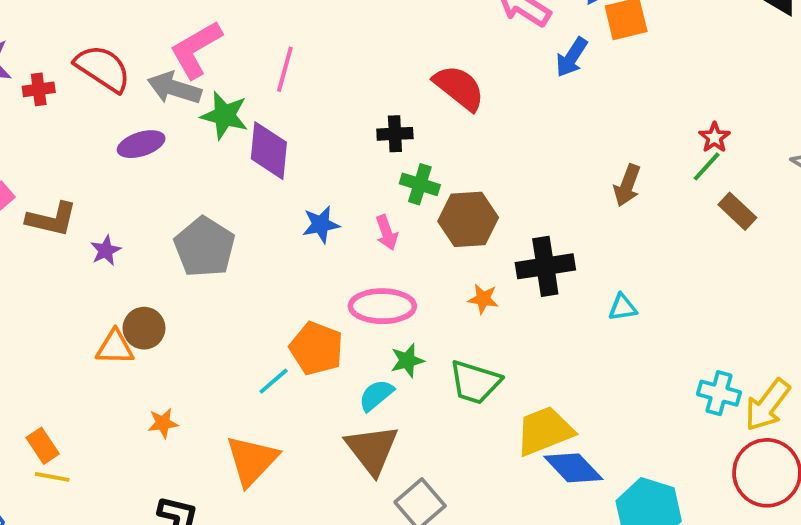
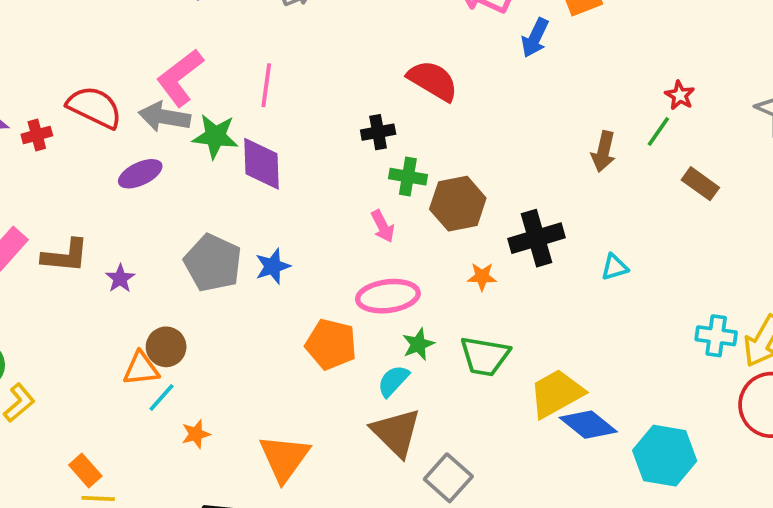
green line: (707, 166) -> (658, 132), moved
brown rectangle: (737, 211) -> (700, 184), moved
blue star: (321, 224) -> (273, 266), moved
cyan line: (274, 381) -> (161, 398), moved

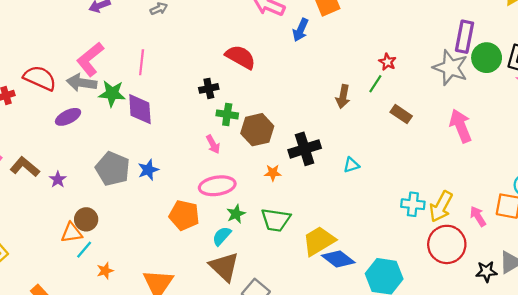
brown L-shape: (65, 256) -> (25, 167), turned -144

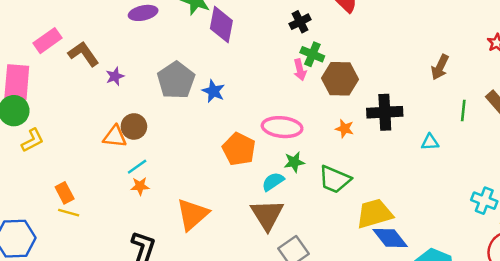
green line: (375, 84) -> (463, 111), moved, turned -42
black cross: (209, 88) -> (300, 22), turned -30
pink arrow: (213, 144) -> (300, 70), moved
blue star: (148, 170) -> (213, 91), turned 30
cyan line: (84, 250) -> (137, 167), moved

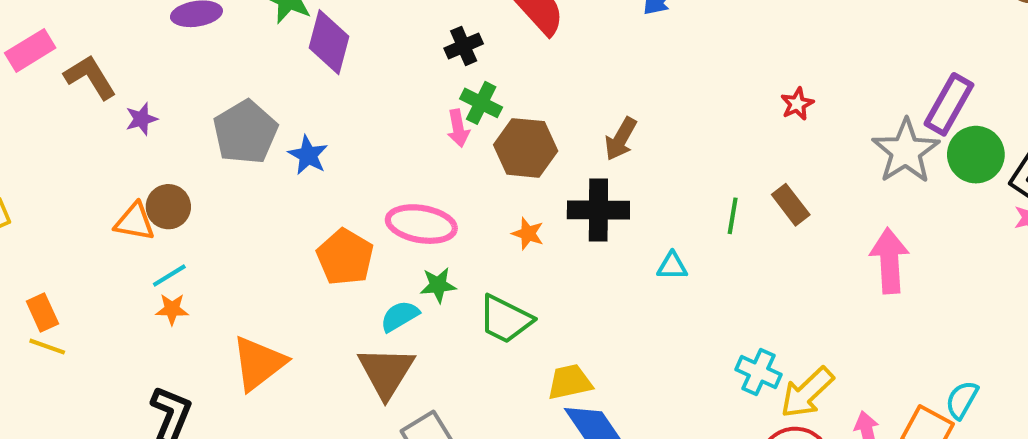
brown arrow: (440, 67) -> (621, 139), moved
yellow trapezoid: (374, 214) -> (570, 382), size x0.7

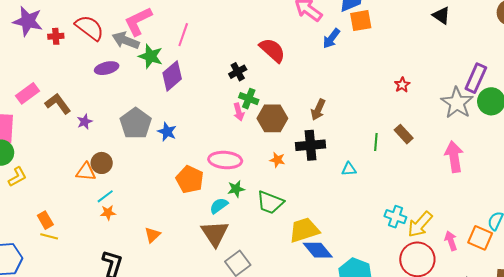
purple diamond: (329, 42) -> (172, 76), turned 40
orange triangle: (259, 363) -> (152, 235), size x0.6
yellow trapezoid: (570, 382) -> (304, 230), size x1.4

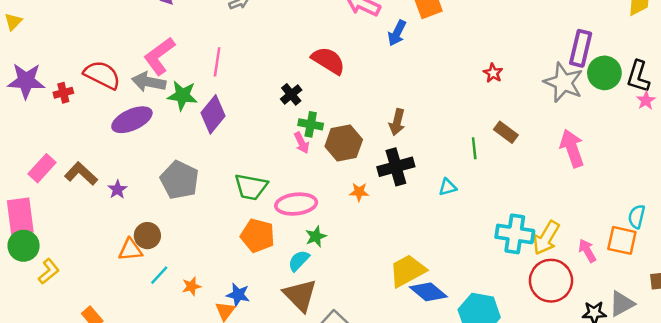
purple ellipse: (107, 68) -> (132, 120), size x1.4
blue star: (167, 132) -> (238, 295), moved
green trapezoid: (270, 202) -> (251, 187), moved
orange star: (108, 213) -> (191, 286), moved
cyan cross: (395, 217) -> (515, 234), size x1.4

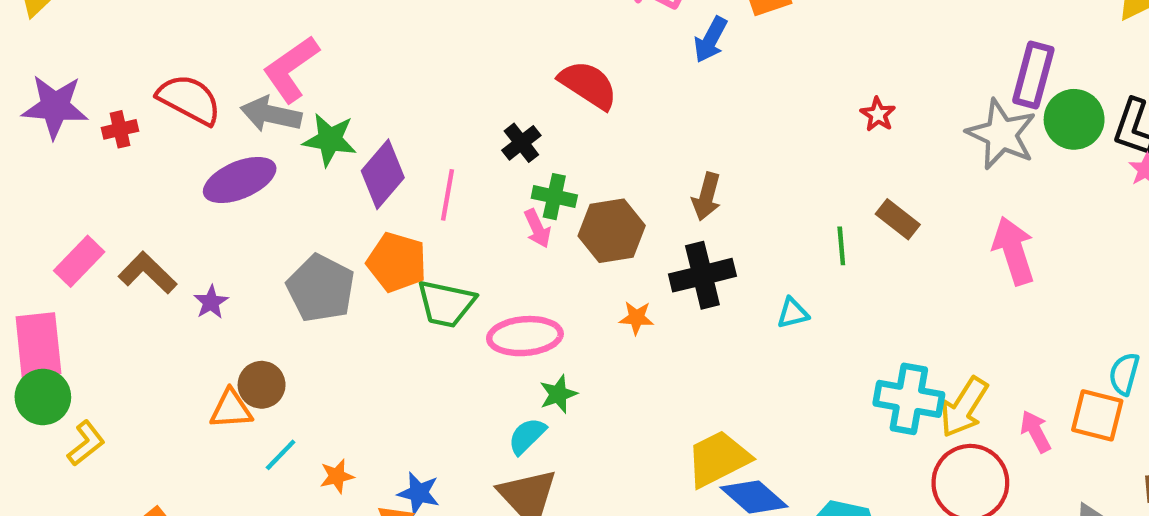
pink line: (217, 62) -> (448, 195), moved
orange pentagon: (258, 236) -> (397, 262), moved

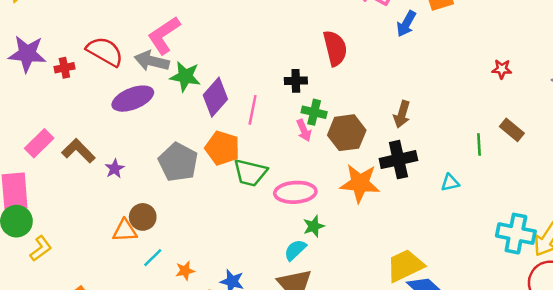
red semicircle: (588, 85) -> (335, 48), turned 42
red star: (878, 114) -> (502, 69), turned -30
black cross: (521, 143) -> (296, 81), turned 35
orange star: (636, 318) -> (360, 183), size x2.0

